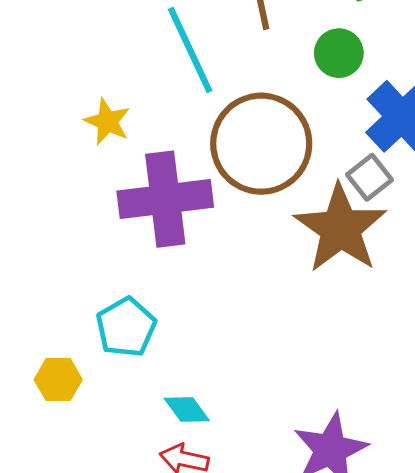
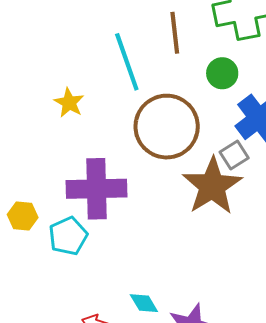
purple cross: (165, 199) -> (97, 189), moved
yellow hexagon: (58, 380) -> (23, 216), moved
cyan diamond: (187, 410) -> (144, 303), moved

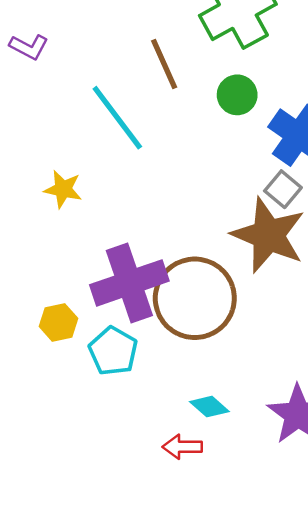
brown circle: (167, 127) -> (195, 298), moved
yellow hexagon: (23, 216) -> (58, 322), moved
cyan diamond: (144, 303) -> (209, 407), moved

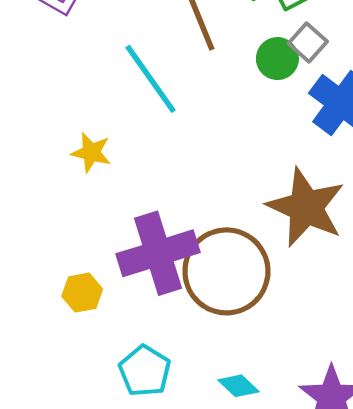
gray square: (283, 189) -> (308, 43), moved
cyan pentagon: (113, 351) -> (145, 371), moved

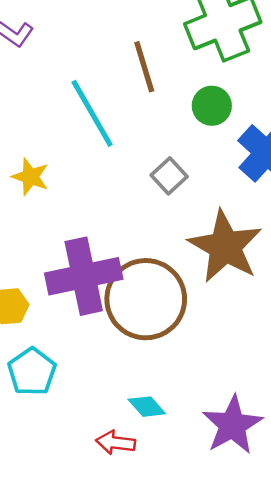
gray square: (308, 43) -> (169, 176), moved
cyan pentagon: (145, 371) -> (32, 372), moved

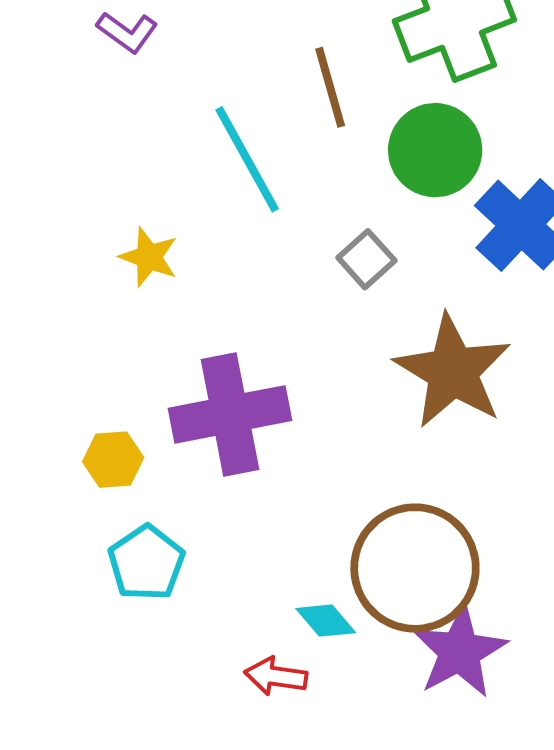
green circle: (212, 106) -> (435, 150), size x1.5
brown circle: (146, 299) -> (415, 568), moved

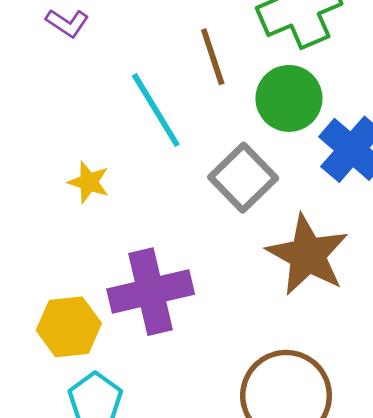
gray square: (366, 259) -> (243, 178), size x1.6
yellow hexagon: (113, 460) -> (69, 327), size x1.5

